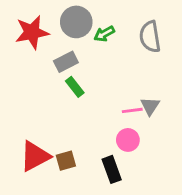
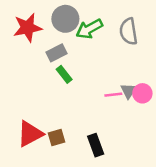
green arrow: (104, 34) -> (89, 29), size x1.5
pink circle: (128, 140) -> (142, 93), moved

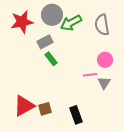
gray triangle: (129, 91) -> (104, 83), moved
pink circle: (142, 93) -> (105, 60), moved

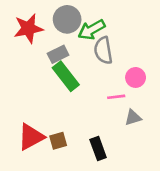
gray semicircle: (102, 25) -> (103, 50), moved
green rectangle: (51, 59) -> (66, 76), size x1.6
gray triangle: (104, 83) -> (133, 118), moved, turned 40

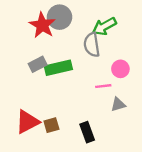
red star: (28, 28) -> (42, 25), moved, turned -30
green arrow: (92, 30) -> (104, 26), moved
gray rectangle: (58, 54) -> (38, 64), moved
green rectangle: (66, 76) -> (58, 68), turned -65

